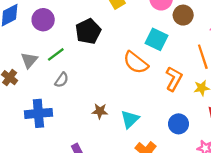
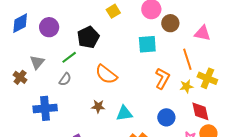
cyan square: (157, 39) -> (147, 44), turned -30
green line: (56, 54) -> (69, 57), moved
orange semicircle: (136, 63) -> (106, 74), moved
cyan triangle: (130, 119) -> (124, 113), turned 36

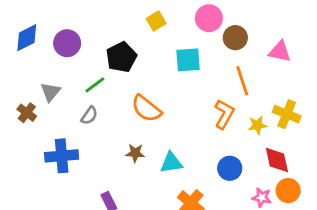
cyan square: (147, 44) -> (188, 60), moved
orange line: (187, 59) -> (242, 81), moved

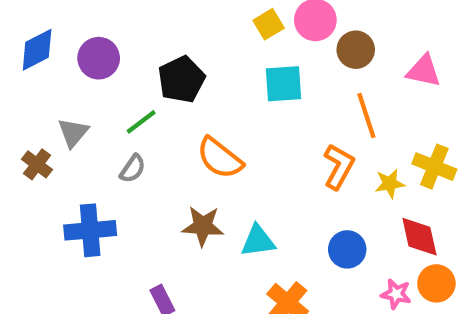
yellow square: (156, 21) -> (269, 24), moved
brown star: (135, 153) -> (203, 226), size x1.4

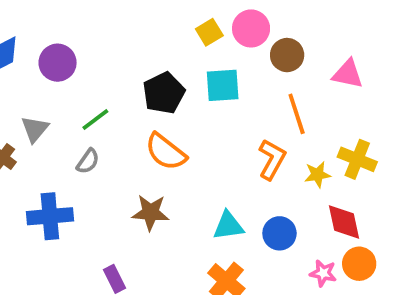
black pentagon: (181, 79) -> (164, 93), moved
cyan triangle: (258, 241) -> (228, 226), moved

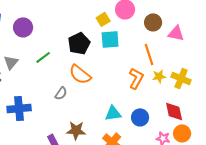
yellow square: (209, 32) -> (103, 19), moved
brown circle: (287, 55) -> (153, 22), moved
gray semicircle: (88, 161) -> (61, 93), moved
yellow star: (317, 175) -> (159, 76), moved
brown star: (150, 212) -> (76, 130), moved

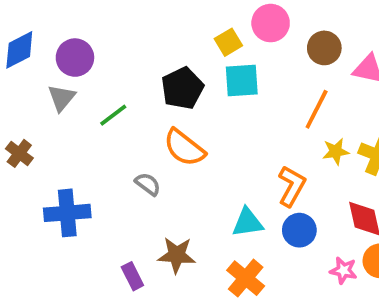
orange line: (149, 54) -> (317, 109), turned 45
gray triangle: (11, 62) -> (62, 98), moved
orange L-shape: (136, 78) -> (292, 186), moved
gray semicircle: (61, 93) -> (148, 184), turned -88

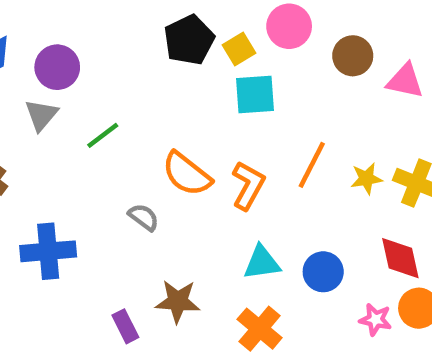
black pentagon: (182, 88) -> (189, 40), moved
orange line: (317, 109) -> (312, 165), moved
orange L-shape: (292, 186) -> (248, 185), moved

